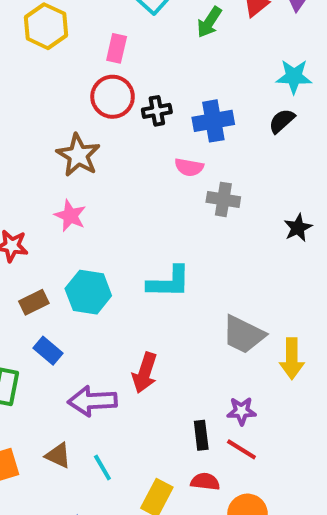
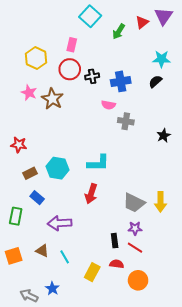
yellow hexagon: (46, 26) -> (36, 58), moved
pink star: (70, 216) -> (29, 93), moved
gray trapezoid: (243, 334) -> (134, 203), moved
red arrow: (145, 373) -> (91, 194), moved

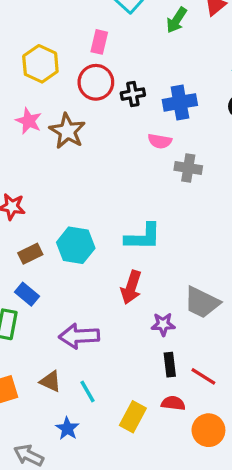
blue rectangle: (37, 198) -> (27, 294), moved
purple star: (135, 228) -> (163, 324), moved
blue star: (52, 288) -> (67, 428), moved

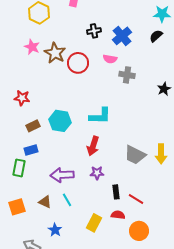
red circle: (96, 82) -> (78, 63), moved
blue cross: (180, 102) -> (122, 36), turned -30
blue rectangle: (27, 294) -> (31, 150), turned -56
purple star: (163, 324) -> (97, 173), moved
cyan line: (87, 392) -> (67, 200), moved

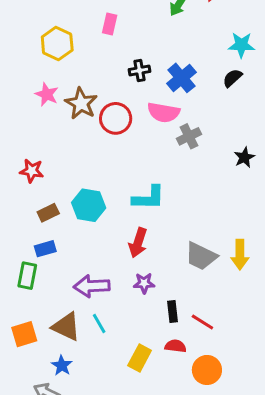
pink semicircle: (110, 59) -> (164, 112), size x1.5
gray cross: (127, 75) -> (189, 136), turned -35
brown triangle: (45, 202) -> (66, 327), size x1.5
blue star: (55, 230) -> (62, 366), moved

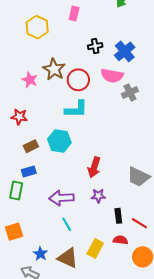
pink star: (47, 94) -> (30, 80), moved
cyan L-shape: (149, 198) -> (76, 109), moved
brown triangle: (66, 327) -> (68, 258), moved

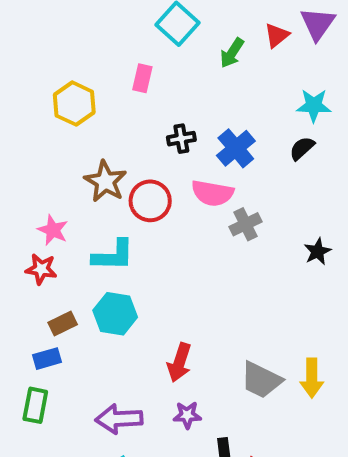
pink star: (30, 80) -> (53, 230), moved
cyan L-shape: (76, 109) -> (113, 255), moved
blue rectangle: (29, 172) -> (47, 359), moved

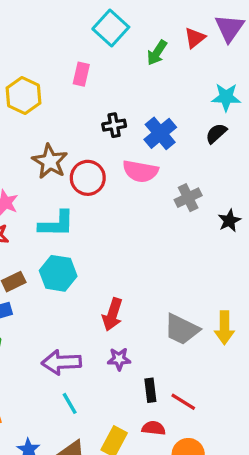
gray cross: (246, 224) -> (188, 198), moved

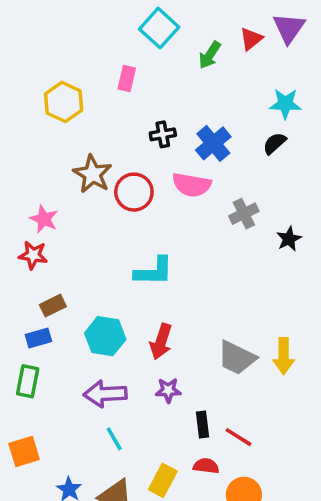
cyan L-shape: (56, 224) -> (154, 271), moved
cyan hexagon: (58, 273) -> (105, 336), moved

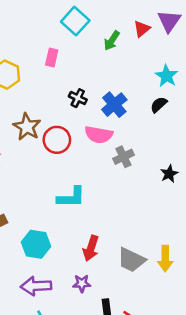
cyan star: (285, 104) -> (167, 76), turned 30
black cross: (163, 134) -> (78, 98), turned 36
gray cross: (244, 214) -> (123, 157), moved
red arrow: (161, 342) -> (91, 248), moved

